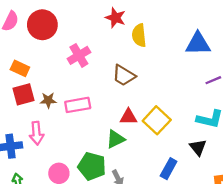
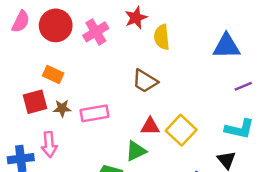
red star: (115, 18) -> (136, 18), turned 30
pink cross: (79, 55) -> (96, 32), moved
orange rectangle: (20, 68) -> (53, 75), moved

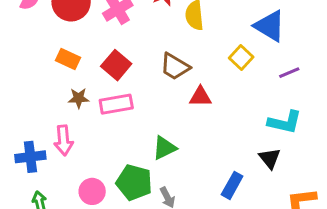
blue triangle: (226, 46) -> (270, 26), turned 32
red square: (35, 102) -> (116, 65), moved, turned -35
red triangle: (150, 126) -> (200, 97), moved
yellow square: (181, 130) -> (241, 58), moved, size x0.7

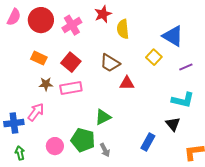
pink arrow: (64, 140) -> (36, 112), turned -138

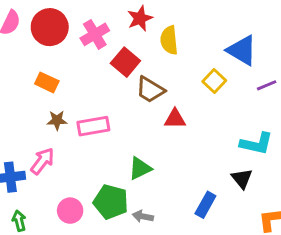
red square: (71, 62) -> (125, 62), moved
purple line: (186, 67) -> (267, 85), moved
gray arrow: (105, 150) -> (143, 216), turned 128

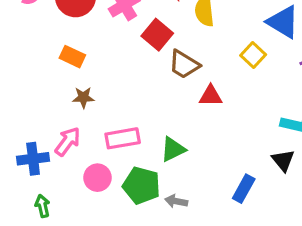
pink rectangle: (93, 126) -> (123, 138), moved
pink circle: (70, 211) -> (97, 178), moved

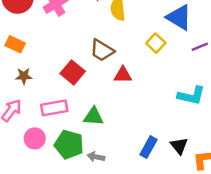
red square: (157, 35) -> (73, 72), moved
green triangle: (173, 149) -> (93, 116), turned 30
black triangle: (283, 160) -> (179, 146), moved

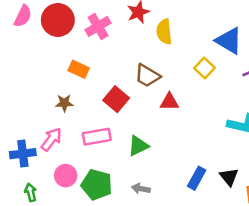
orange rectangle: (15, 44) -> (79, 69), moved
green triangle: (93, 116) -> (138, 146), turned -30
pink circle: (35, 138) -> (66, 176), moved
green pentagon: (69, 145) -> (97, 185), moved

